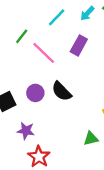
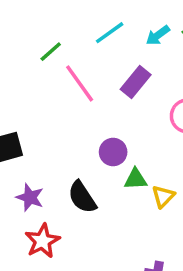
black semicircle: (62, 91) -> (82, 197), moved
purple circle: (35, 93) -> (113, 152), moved
green triangle: (91, 139) -> (136, 179), moved

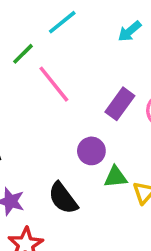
cyan line: (110, 33) -> (62, 22), moved
purple rectangle: (136, 82) -> (120, 104), moved

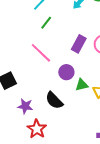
green line: (23, 54) -> (46, 23), moved
pink line: (54, 84) -> (41, 53), moved

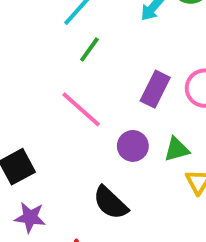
green triangle: (82, 85) -> (177, 149), moved
purple star: (25, 106) -> (30, 217), moved

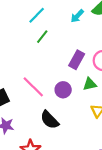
pink line: (81, 109) -> (33, 87), moved
green triangle: (177, 149) -> (90, 84), moved

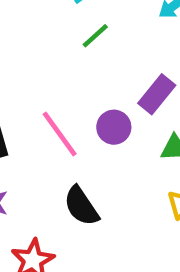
purple circle: (63, 90) -> (114, 127), moved

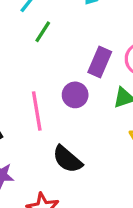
pink line: (60, 134) -> (37, 111), turned 42

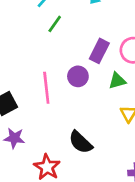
black semicircle: (67, 159) -> (81, 142), moved

